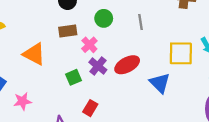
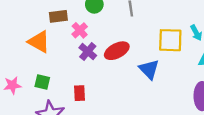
orange triangle: (34, 54) -> (39, 42), moved
green square: (73, 77) -> (42, 82), moved, turned 35
red rectangle: (90, 108) -> (80, 93), turned -35

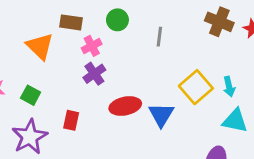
yellow square: (170, 40) -> (196, 87), turned 32
red ellipse: (117, 51) -> (125, 106), moved

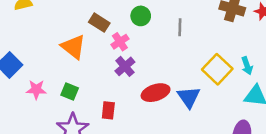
brown rectangle: (71, 22) -> (99, 23), turned 30

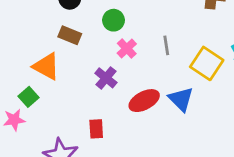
gray line: (180, 27) -> (166, 45), moved
pink cross: (120, 42) -> (127, 49), moved
green square: (70, 91) -> (29, 97), moved, turned 36

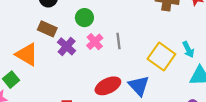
gray line: (166, 45) -> (119, 41), moved
purple cross: (106, 78) -> (67, 46), moved

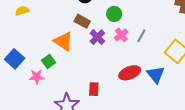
gray line: (119, 41) -> (141, 36), turned 32

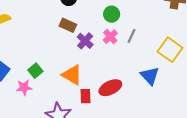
green circle: (114, 14) -> (112, 14), moved
orange triangle: (63, 41) -> (72, 75), moved
red ellipse: (130, 73) -> (110, 88), moved

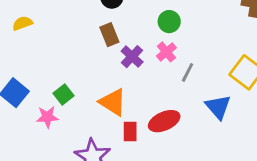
brown rectangle: (68, 25) -> (109, 35), turned 42
gray line: (132, 36) -> (188, 72), moved

